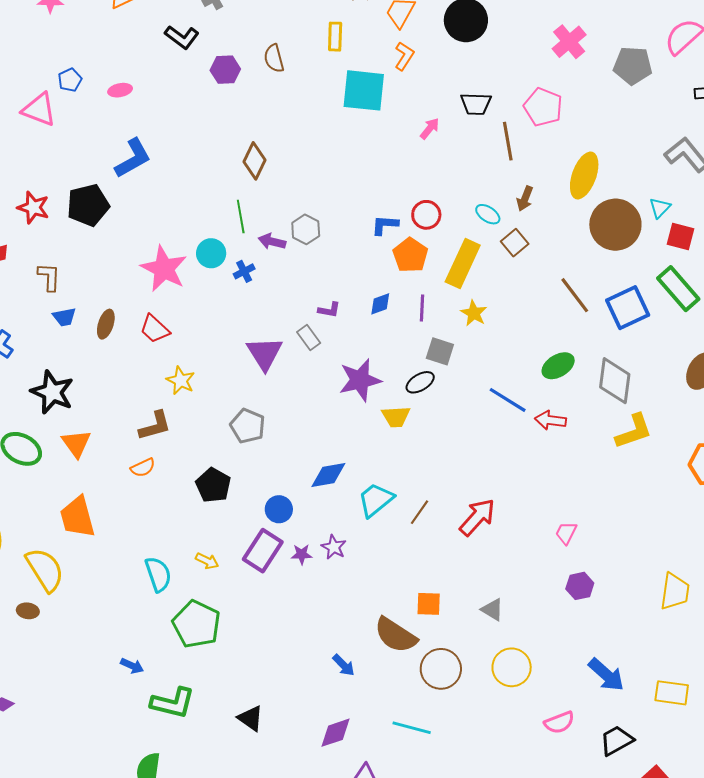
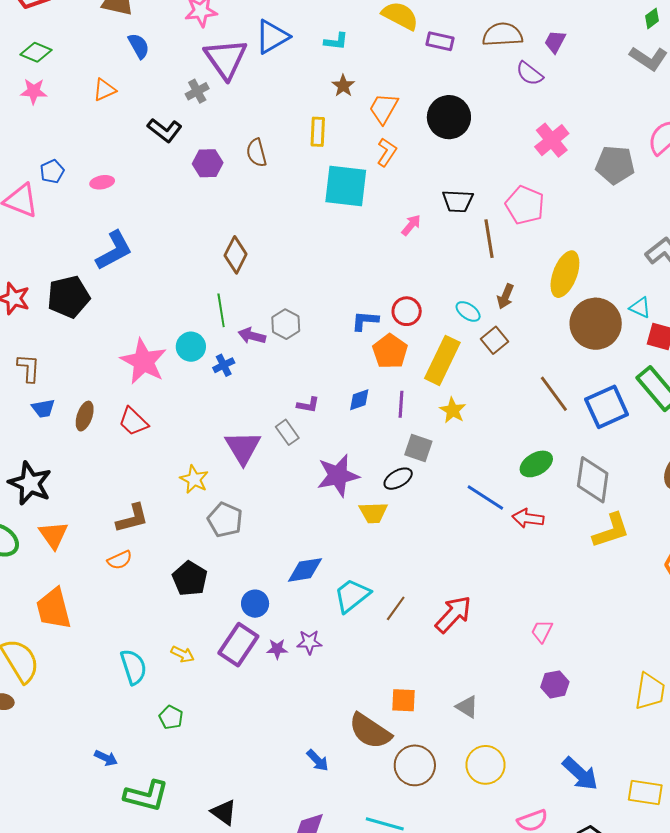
cyan triangle: (660, 208) -> (640, 307), turned -50
yellow star: (181, 381) -> (194, 479), moved
purple star: (334, 547) -> (309, 642), turned -30
green pentagon: (196, 624) -> (171, 717), size x0.5

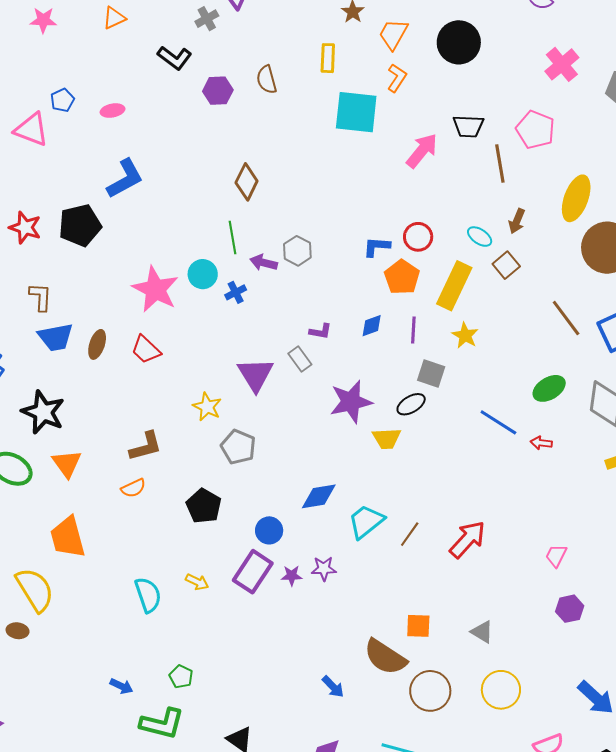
pink arrow: (411, 225) -> (422, 151), size x1.6
blue trapezoid: (43, 408) -> (56, 337), size x1.5
red arrow: (528, 518) -> (541, 443), size x0.7
green pentagon: (171, 717) -> (181, 677), moved

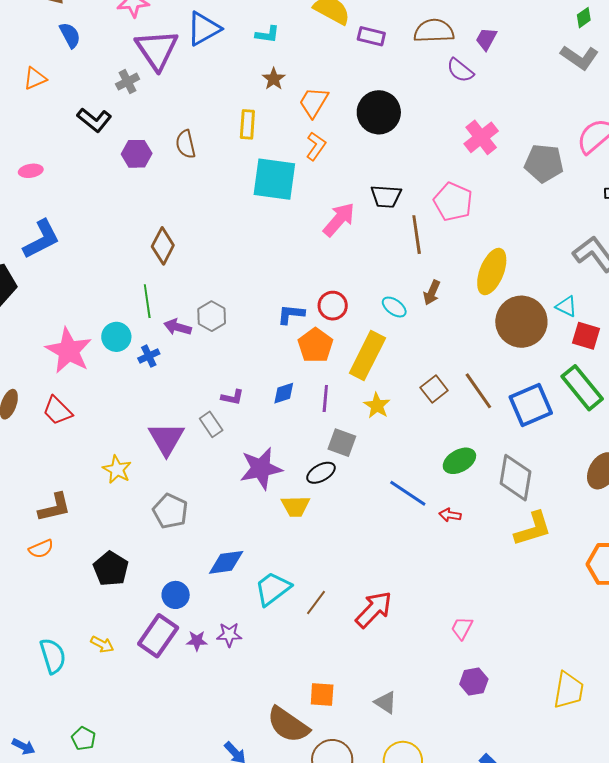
brown square: (506, 265) -> (434, 389), moved
gray pentagon: (238, 447) -> (170, 511), moved

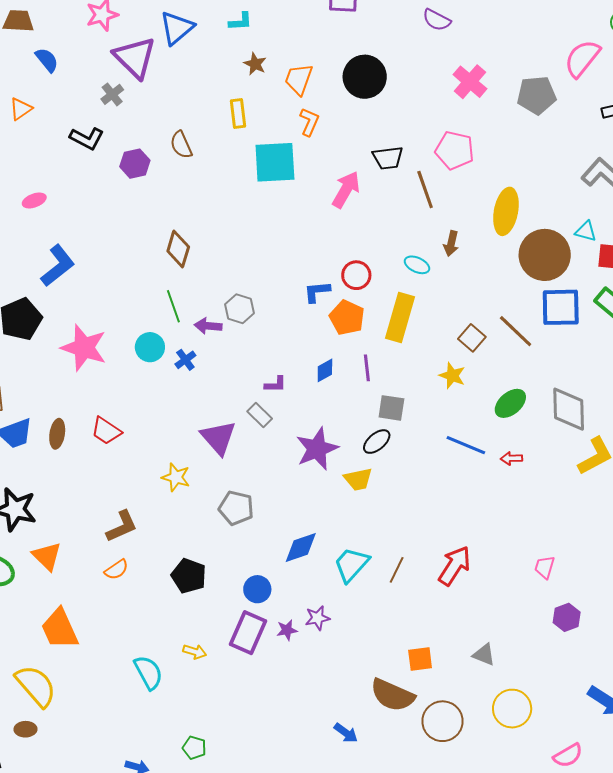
pink star: (69, 351) -> (84, 348), moved
blue square: (531, 405) -> (561, 307), moved, turned 33
yellow star: (377, 406) -> (452, 376), moved

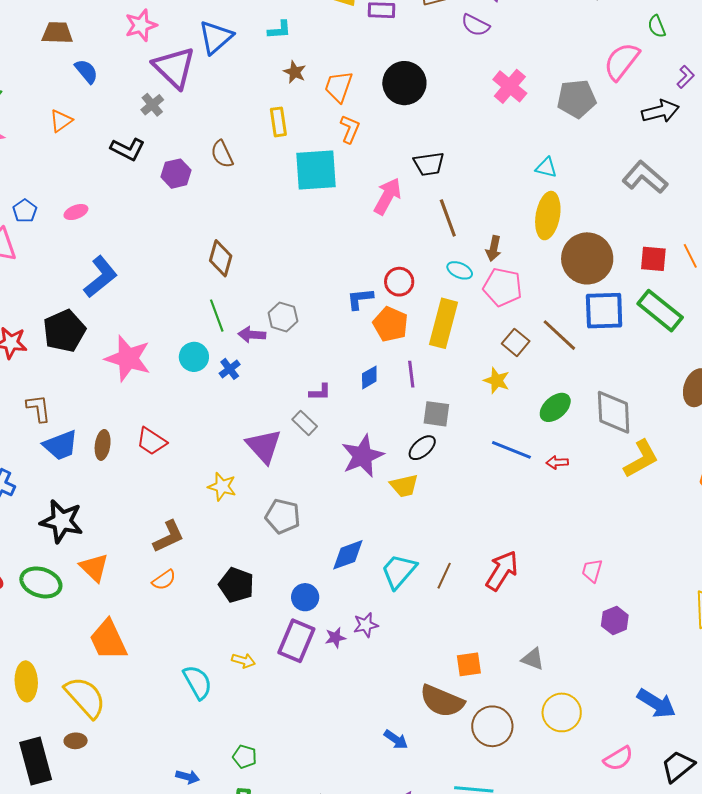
pink pentagon: (455, 150) -> (503, 287), moved
brown line: (425, 189) -> (448, 218), moved
cyan triangle: (586, 231) -> (546, 168), moved

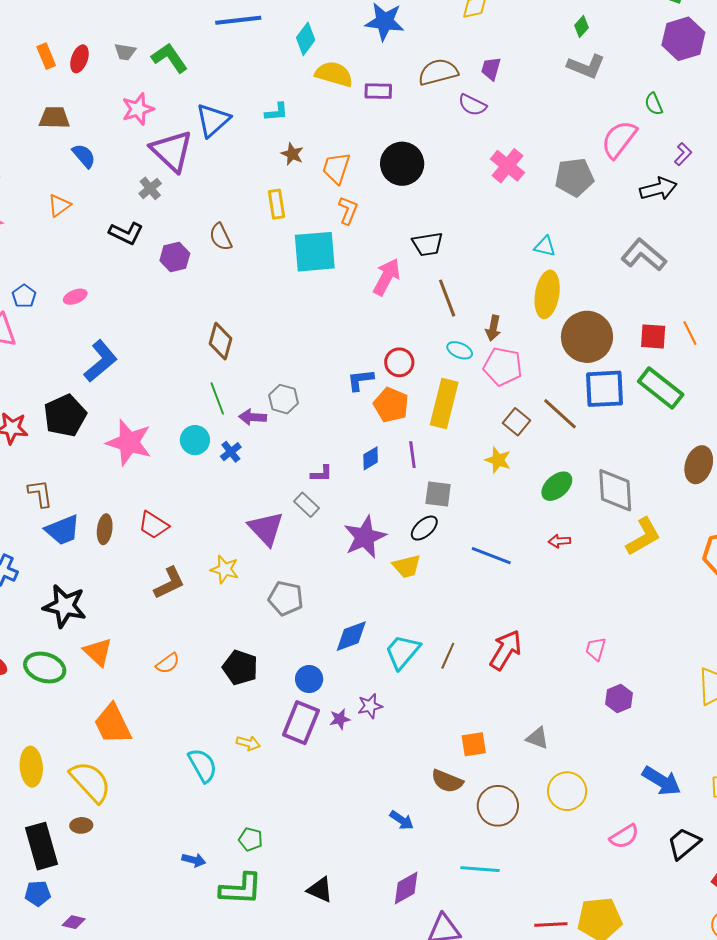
blue line: (511, 450) -> (491, 556), moved
brown L-shape: (169, 536) -> (169, 583), moved
brown semicircle: (442, 701) -> (447, 781), size x0.7

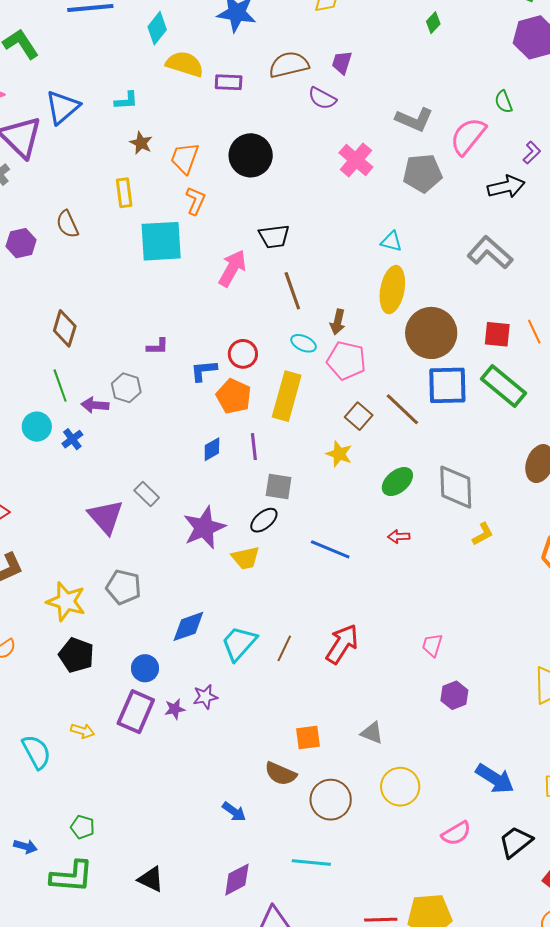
gray L-shape: (586, 66) -> (414, 119), moved
purple L-shape: (321, 474) -> (158, 346), moved
yellow L-shape: (643, 537) -> (483, 534), size x0.6
yellow star: (225, 569) -> (66, 601), moved, size x1.4

